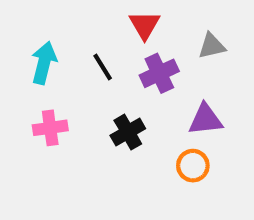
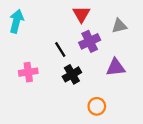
cyan arrow: (44, 63) -> (16, 21), moved
black line: (103, 67) -> (60, 50), moved
orange circle: (193, 166) -> (97, 106), moved

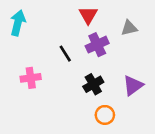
purple triangle: (116, 67) -> (133, 86), moved, turned -30
black cross: (72, 74) -> (93, 84), moved

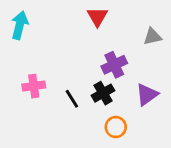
gray triangle: (129, 28) -> (152, 37), moved
purple cross: (97, 45) -> (114, 65), moved
black line: (65, 54) -> (72, 99), moved

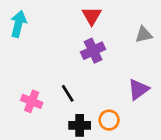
purple cross: (114, 65) -> (93, 51), moved
pink cross: (34, 86) -> (32, 101), moved, turned 30
black cross: (103, 93) -> (80, 125), moved, turned 30

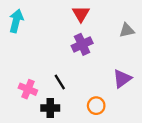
black cross: (80, 125) -> (50, 108), moved

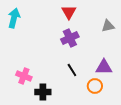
purple triangle: (122, 79) -> (104, 67), turned 36
black line: (60, 82) -> (72, 70), moved
orange circle: (96, 106) -> (95, 86), moved

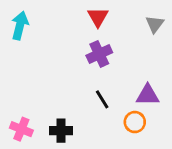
gray triangle: (108, 26) -> (155, 24), moved, turned -40
pink cross: (24, 76) -> (21, 129), moved

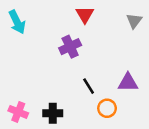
cyan arrow: (20, 26) -> (17, 22), turned 140
purple cross: (99, 54) -> (70, 47), moved
orange circle: (135, 122) -> (107, 108), moved

